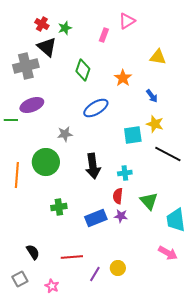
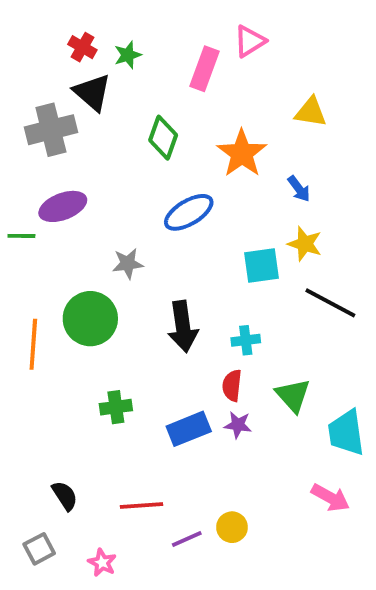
pink rectangle: (104, 35) -> (204, 69), size x1.5
orange star: (123, 78) -> (242, 153), size x1.4
purple line: (95, 274) -> (187, 539), turned 35

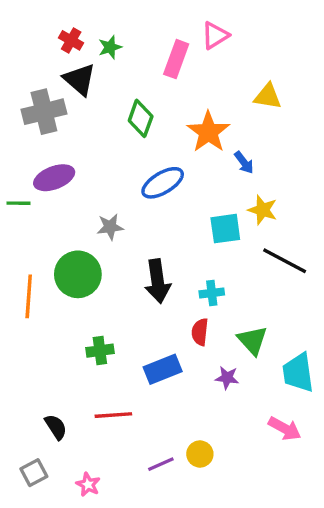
blue arrow: (299, 189) -> (244, 162), moved
purple star: (238, 425) -> (227, 378), moved
red line: (141, 506) -> (113, 415), moved

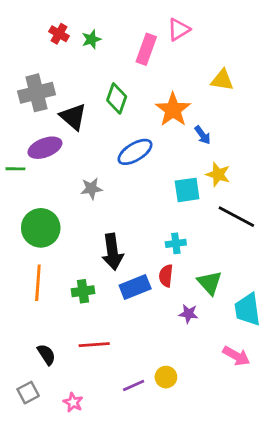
black triangle: (80, 79) -> (73, 117), moved
green circle: (78, 274) -> (41, 228), moved
black arrow: (158, 281) -> (112, 252), moved
orange line: (29, 296) -> (38, 283), moved
blue rectangle: (163, 369) -> (135, 287), moved

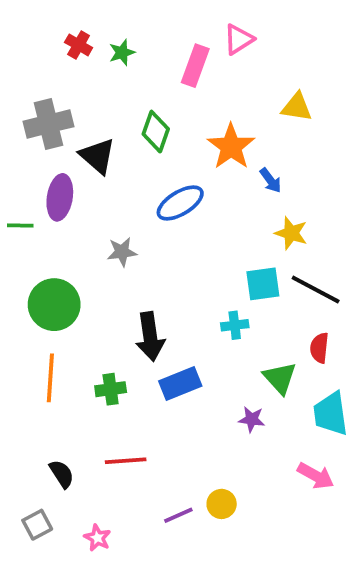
purple ellipse: (45, 148) -> (60, 197), turned -60
cyan square: (187, 190) -> (263, 284), moved
red semicircle: (166, 276) -> (319, 348), moved

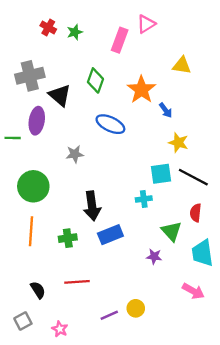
blue ellipse: (180, 203) -> (110, 124), turned 56

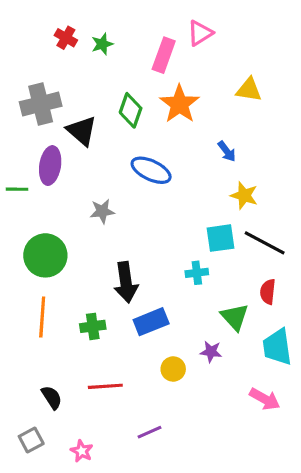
orange star: (141, 90) -> (179, 104), moved
yellow circle: (136, 308) -> (173, 369), moved

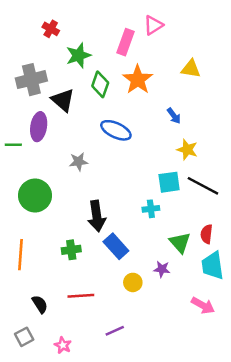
green star: (102, 44) -> (78, 55), moved, size x1.5
red semicircle: (268, 292) -> (207, 234), moved
orange line: (42, 317) -> (21, 255), moved
blue rectangle: (151, 322) -> (116, 246), turned 70

